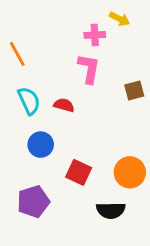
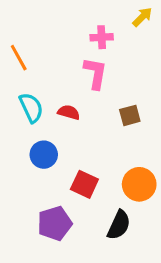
yellow arrow: (120, 19) -> (142, 17), moved, turned -72
brown square: (134, 90) -> (130, 115), moved
purple pentagon: (33, 202) -> (55, 223), moved
black semicircle: (111, 210) -> (119, 225), turned -64

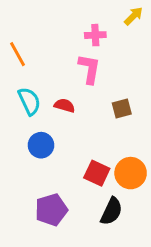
red square: (84, 184) -> (97, 173), moved

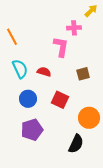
pink cross: (95, 35) -> (74, 28), moved
red square: (97, 173) -> (60, 100), moved
purple pentagon: (51, 210) -> (32, 130), moved

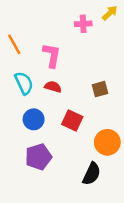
pink cross: (74, 28) -> (83, 24), moved
pink L-shape: (61, 47) -> (52, 55), moved

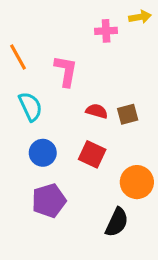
yellow arrow: (110, 13) -> (140, 17), turned 35
red semicircle: (53, 87) -> (97, 111), moved

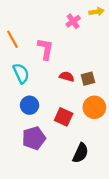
pink cross: (106, 31) -> (73, 21), turned -32
red square: (92, 154) -> (64, 117), moved
orange circle: (137, 182) -> (94, 107), moved

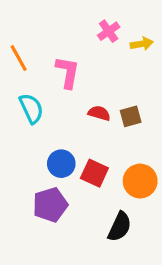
yellow arrow: (96, 12) -> (142, 44), moved
blue circle: (30, 105) -> (61, 164), moved
orange circle: (94, 107) -> (140, 181), moved

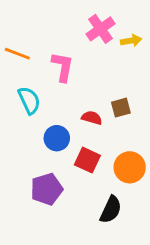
pink cross: (109, 31) -> (100, 29), size x1.4
orange line: (19, 58) -> (17, 54), turned -40
red semicircle: (99, 113) -> (92, 118), moved
blue circle: (61, 164) -> (57, 138), moved

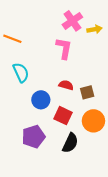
pink L-shape: (63, 67) -> (64, 48), moved
brown square: (121, 108) -> (87, 92), moved
black semicircle: (111, 210) -> (70, 143), moved

